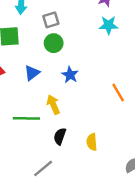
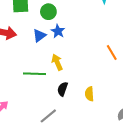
green circle: (54, 43) -> (48, 12), moved
blue star: (70, 75) -> (58, 31), moved

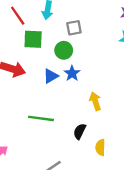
yellow arrow: (57, 62) -> (95, 101), moved
black semicircle: (63, 89) -> (80, 131), moved

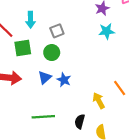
blue star: (72, 73) -> (64, 80), moved
yellow arrow: (95, 101) -> (99, 101), moved

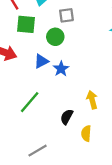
green line: (43, 117) -> (30, 102), turned -60

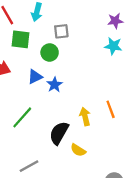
black semicircle: (67, 117) -> (59, 133), size x1.5
yellow semicircle: (86, 133) -> (78, 150), turned -63

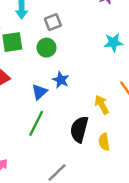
cyan star: (113, 46) -> (113, 43), moved
blue triangle: (35, 77) -> (39, 92), moved
yellow semicircle: (78, 150) -> (104, 142), turned 63

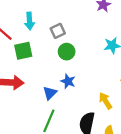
green circle: (47, 48) -> (67, 52), moved

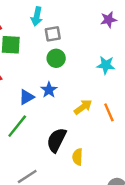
cyan arrow: (30, 21) -> (37, 16), moved
yellow arrow: (105, 101) -> (83, 107), moved, turned 70

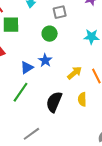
gray square: (53, 34) -> (60, 12), moved
yellow semicircle: (78, 157) -> (82, 99), moved

